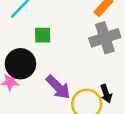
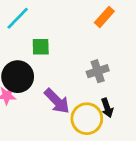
gray cross: (105, 38) -> (98, 71), moved, size x0.7

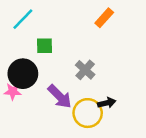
gray cross: (98, 71) -> (85, 70), moved, turned -30
black arrow: (107, 108) -> (107, 103), turned -84

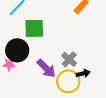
green square: (44, 46) -> (34, 28), size x1.5
gray cross: (85, 70) -> (69, 59), moved

